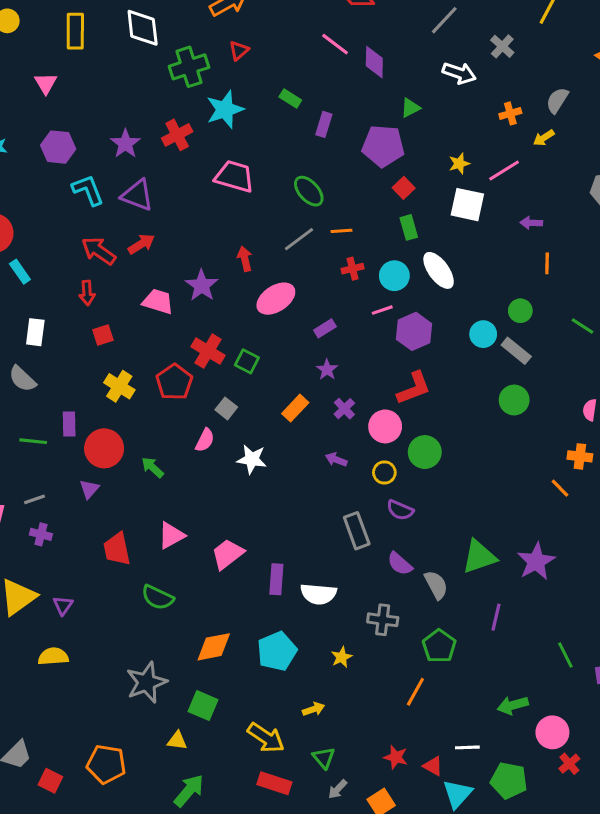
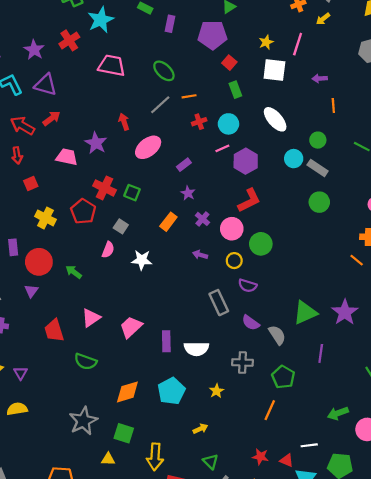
pink line: (504, 170) -> (298, 44), turned -35
white ellipse: (439, 270) -> (275, 119), moved
yellow arrow: (266, 738) -> (155, 457), moved, turned 65

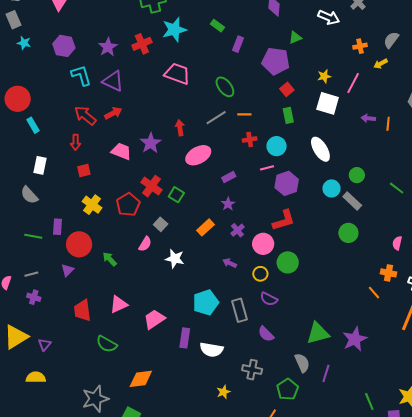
orange line: (333, 106) -> (388, 124), moved
gray semicircle: (277, 335) -> (302, 363), moved
cyan pentagon: (171, 391) -> (206, 302), moved

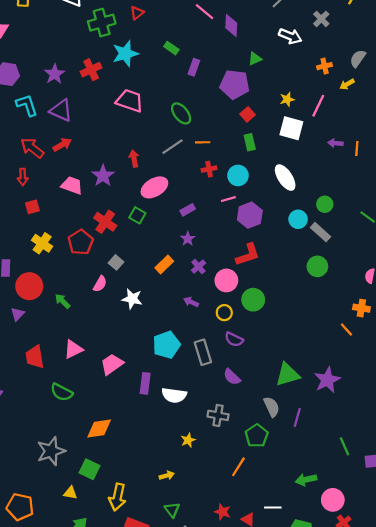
green square: (176, 195) -> (137, 215), moved

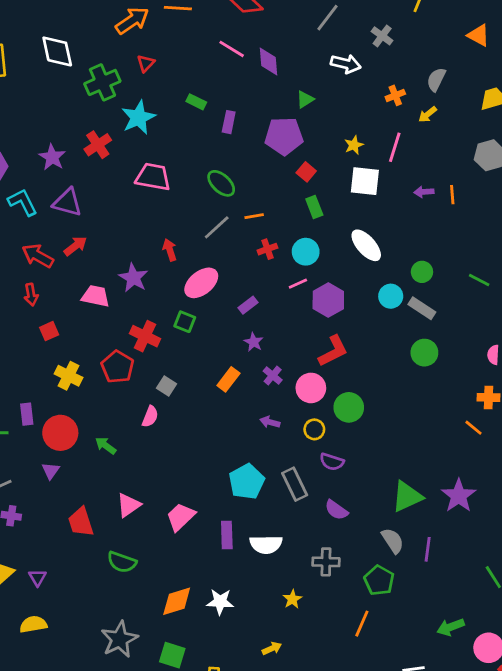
white star: (132, 299) -> (220, 602), moved

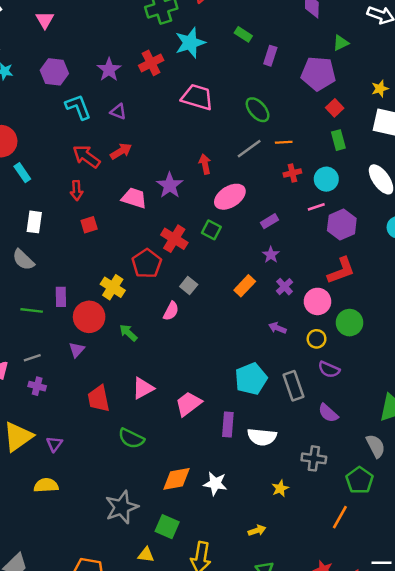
purple triangle: (67, 202) -> (118, 112), size x0.6
yellow cross: (68, 376) -> (113, 287), moved

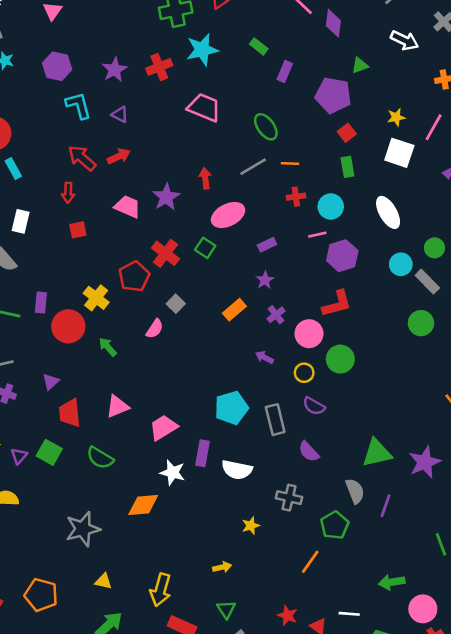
purple triangle: (77, 350) -> (51, 382), moved
white star: (215, 484) -> (173, 473), moved
green square: (167, 527) -> (49, 452), moved

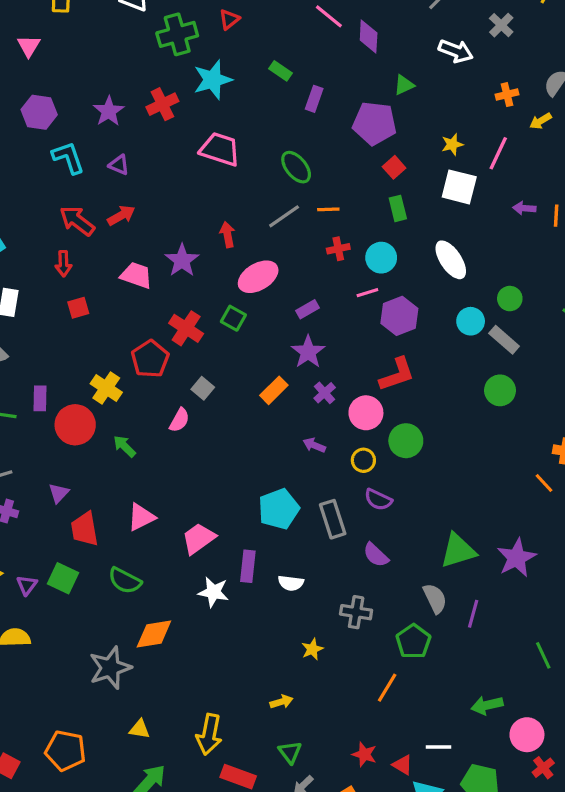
purple star: (265, 280) -> (308, 352), size x1.5
white semicircle: (237, 470) -> (291, 583), size x0.7
orange diamond: (143, 505) -> (154, 634), moved

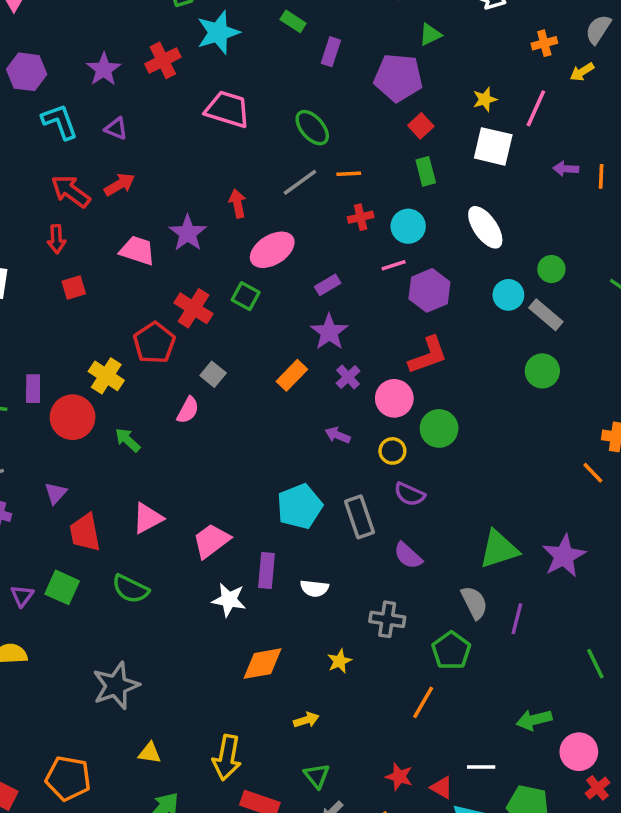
orange diamond: (154, 634) -> (262, 664), moved

